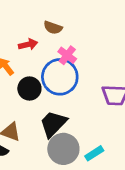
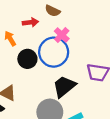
black trapezoid: (53, 124) -> (64, 86), moved

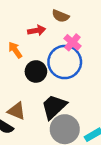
black trapezoid: (64, 86) -> (54, 107), moved

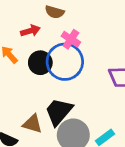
black circle: (36, 71) -> (40, 63), moved
brown triangle: (17, 111) -> (32, 124), moved

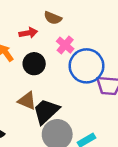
blue circle: (65, 62) -> (87, 66), moved
brown triangle: (32, 124) -> (27, 101), moved

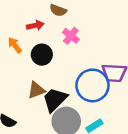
blue circle: (87, 66) -> (92, 85), moved
brown triangle: (27, 101) -> (36, 90), turned -42

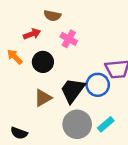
blue circle: (92, 85) -> (98, 85), size x0.7
black trapezoid: (55, 100) -> (73, 90), moved

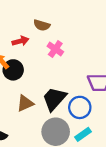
black circle: (43, 62) -> (13, 70), moved
blue circle: (98, 85) -> (80, 107), moved

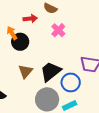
brown triangle: (25, 103) -> (25, 71), turned -35

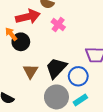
red arrow: (30, 19) -> (28, 17), size x1.6

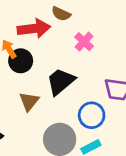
pink cross: (58, 25) -> (84, 42), moved
black trapezoid: (56, 68) -> (61, 81), moved

